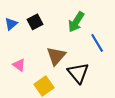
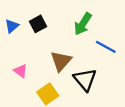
blue line: (97, 43) -> (106, 47), turned -30

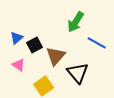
black square: (38, 24) -> (35, 45), moved
blue triangle: (12, 26) -> (17, 38), moved

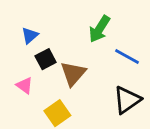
blue triangle: (17, 38) -> (30, 35), moved
black triangle: (78, 73) -> (127, 100), moved, turned 35

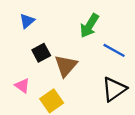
blue triangle: (30, 35) -> (27, 21), moved
pink triangle: (25, 85) -> (22, 86), moved

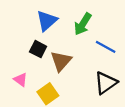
blue triangle: (27, 21) -> (47, 21), moved, size x1.5
black square: (41, 53) -> (38, 49), turned -35

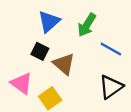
brown triangle: (61, 61) -> (64, 64), turned -30
pink triangle: (21, 80) -> (21, 83), size x1.5

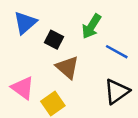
blue triangle: (49, 22) -> (25, 23), moved
black square: (40, 51) -> (54, 40), moved

